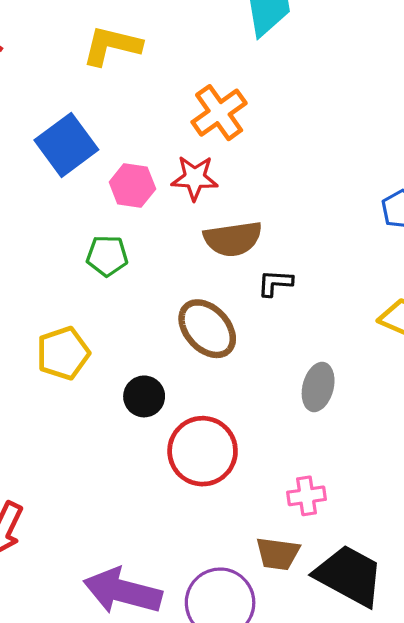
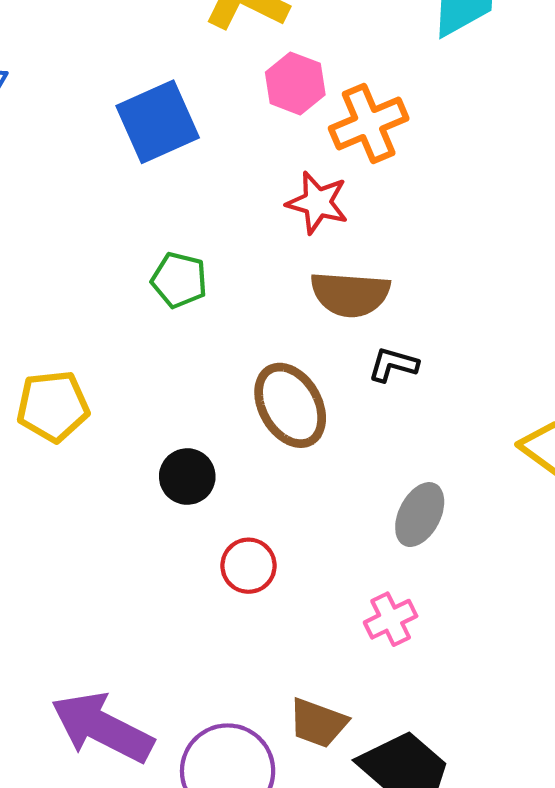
pink hexagon: (132, 185) -> (295, 83), moved
yellow pentagon: (63, 353) -> (53, 406), moved
red circle: (203, 451) -> (248, 566), size x0.6
pink cross: (307, 496) -> (391, 619), moved, turned -30

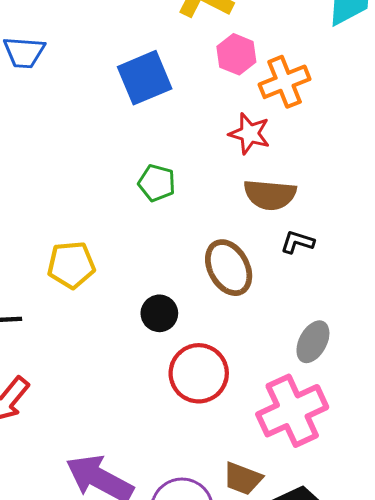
red circle: (248, 566) -> (199, 373), size x1.6
pink cross: (391, 619) -> (292, 411), size x2.0

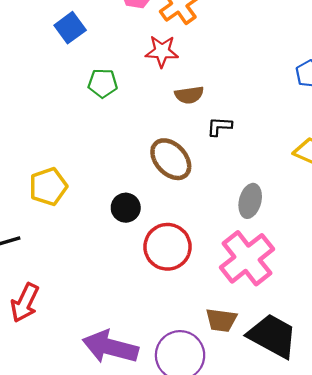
blue square: (145, 78) -> (70, 28), size x0.7
green pentagon: (157, 183) -> (103, 83), moved
brown semicircle: (270, 195) -> (189, 95), size x0.7

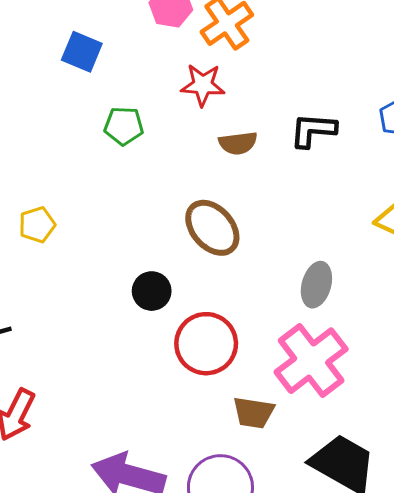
blue square: (70, 28) -> (82, 52), turned -32
black L-shape: (219, 126) -> (313, 130), moved, size x1.4
yellow pentagon: (48, 187) -> (37, 225), moved, size x0.7
brown trapezoid: (221, 320) -> (254, 413), moved

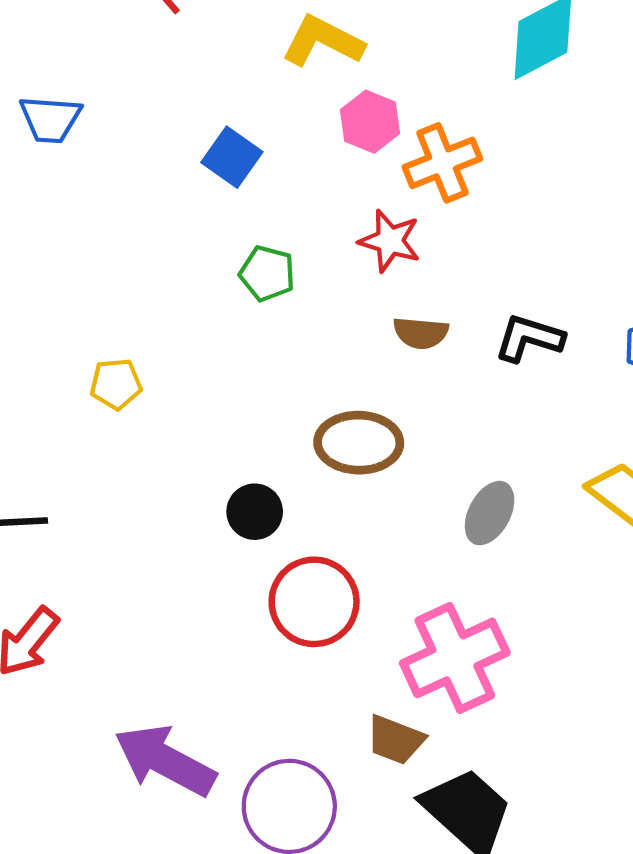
brown ellipse: (212, 228) -> (359, 443), turned -60
gray ellipse: (316, 285) -> (490, 513), moved
brown trapezoid: (254, 413) -> (395, 740), moved

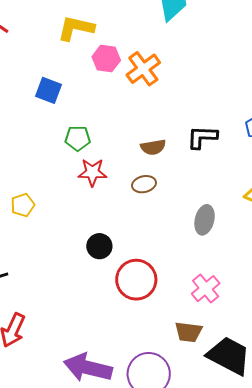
red star: (390, 241) -> (92, 172), moved
brown ellipse: (359, 443) -> (144, 184), moved, size x0.6
pink cross: (455, 658) -> (206, 289), size x0.6

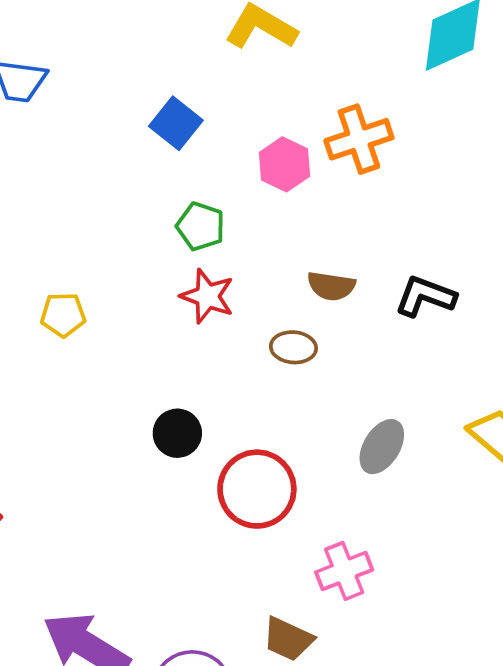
pink hexagon: (106, 59) -> (284, 164), moved
red circle: (136, 280) -> (257, 489), moved

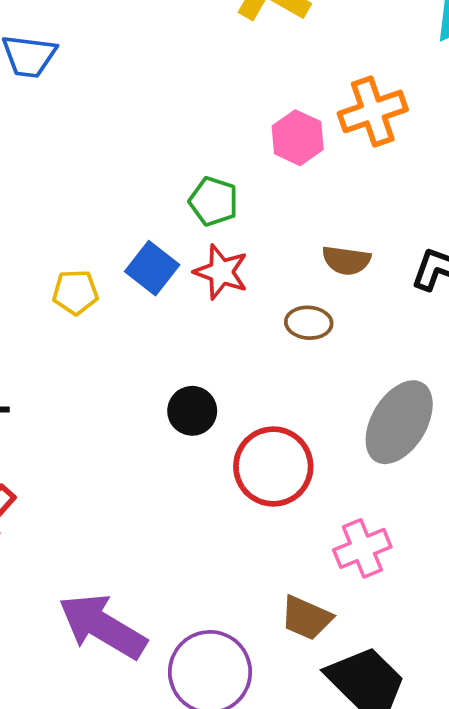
blue square: (176, 123) -> (152, 268), moved
gray ellipse: (382, 447) -> (399, 422), size x1.5

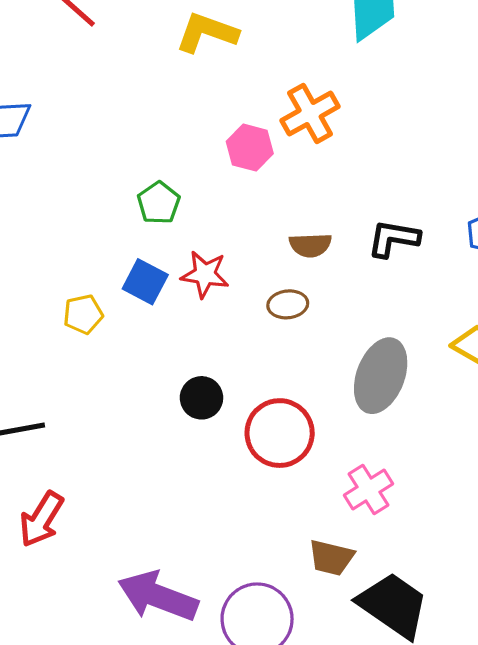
green pentagon: (214, 201) -> (159, 203), moved, turned 30

